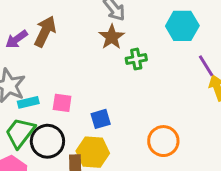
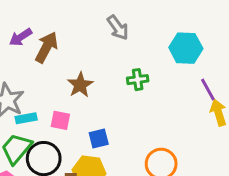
brown star: (112, 37) -> (80, 85), moved
purple arrow: (17, 39) -> (21, 37), moved

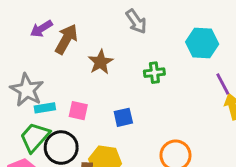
brown star: (80, 85) -> (101, 62), moved
blue square: (99, 138) -> (123, 117), moved

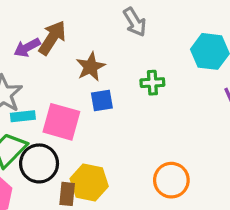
purple arrow: (41, 29) -> (27, 48), moved
pink square: (78, 111) -> (61, 122), size x1.6
blue square: (123, 117) -> (102, 100), moved

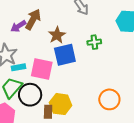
blue square: (102, 100) -> (65, 55), size x1.6

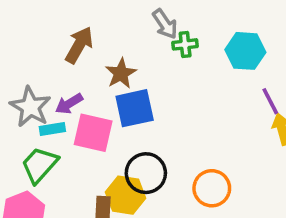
purple arrow: (18, 26) -> (69, 104), moved
green cross: (94, 42) -> (185, 44), moved
black circle: (30, 95) -> (146, 173), moved

